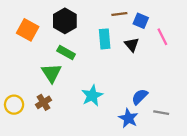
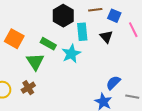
black hexagon: (65, 21) -> (63, 16), moved
orange square: (28, 30) -> (14, 39), moved
cyan star: (92, 96) -> (71, 54), moved

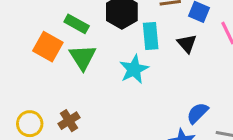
green rectangle: (48, 44) -> (77, 24), moved
green triangle: (35, 62) -> (83, 57), moved

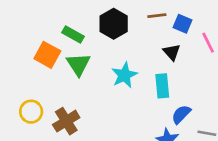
cyan rectangle: (151, 36) -> (162, 86), moved
brown cross: (69, 121) -> (66, 121), size x1.4
yellow circle: (30, 124) -> (31, 112), moved

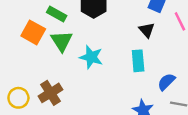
cyan star: (124, 75) -> (91, 57), moved, turned -30
yellow circle: (31, 112) -> (18, 98), moved
blue semicircle: (181, 114) -> (166, 82), moved

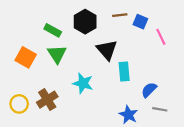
black triangle: (147, 30) -> (107, 50), moved, size x1.5
orange square: (33, 32) -> (26, 57), moved
cyan star: (91, 57) -> (83, 83), moved

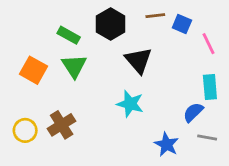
cyan rectangle: (124, 71) -> (210, 87), moved
cyan star: (83, 83) -> (130, 104), moved

